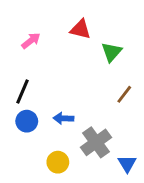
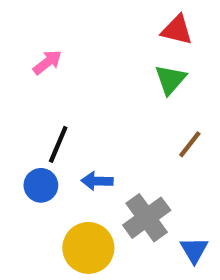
red triangle: (80, 29) -> (177, 30), moved
black line: (23, 92) -> (58, 144), moved
yellow circle: (58, 162) -> (88, 248), size x1.5

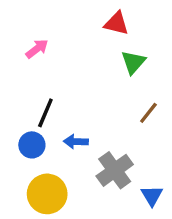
red triangle: (177, 30) -> (116, 23), moved
yellow circle: (88, 248) -> (47, 194), moved

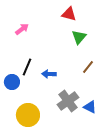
blue arrow: (76, 142) -> (49, 74), moved
blue circle: (32, 145) -> (12, 82), moved
blue triangle: (152, 196) -> (90, 107), moved, turned -32

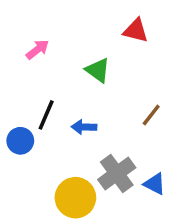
red triangle: (69, 14) -> (136, 31), moved
green triangle: (79, 37) -> (98, 70), moved, turned -35
yellow circle: (28, 115) -> (75, 198), moved

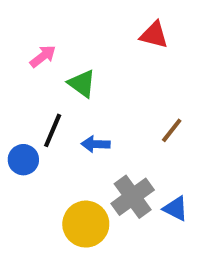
green triangle: (98, 70) -> (82, 84), moved

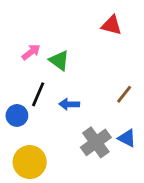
pink arrow: (43, 56) -> (31, 52), moved
blue triangle: (176, 208) -> (127, 138), moved
yellow circle: (86, 224) -> (30, 162), moved

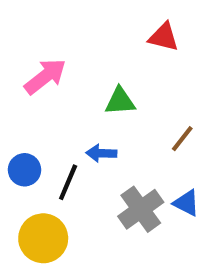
pink arrow: (31, 52) -> (45, 76), size x1.5
green triangle: (59, 60) -> (120, 101), moved, turned -40
black line: (38, 94) -> (68, 182), moved

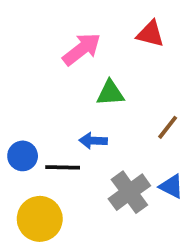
pink arrow: (45, 76) -> (82, 49), moved
black line: (68, 182) -> (63, 167), turned 68

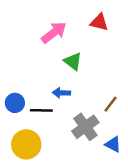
green triangle: (110, 93) -> (73, 61), turned 42
brown line: (168, 127) -> (111, 104), moved
blue triangle: (171, 186) -> (113, 144), moved

